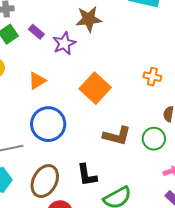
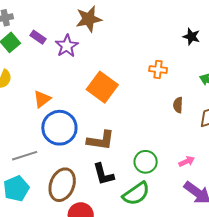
orange triangle: (37, 81) -> (42, 99), moved
brown L-shape: (117, 136) -> (101, 140), moved
green circle: (154, 139) -> (146, 162), moved

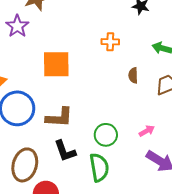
orange square: (102, 87) -> (56, 64), turned -32
green semicircle: (136, 194) -> (99, 167), turned -60

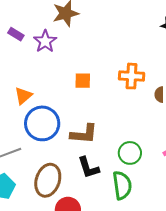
orange cross: (110, 42) -> (132, 76), moved, size x1.4
orange square: (56, 64) -> (83, 81), size x0.6

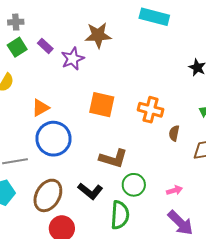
orange square: (83, 81) -> (102, 105), size x1.5
brown L-shape: (84, 134) -> (113, 158), moved
black L-shape: (88, 168) -> (90, 191), turned -45

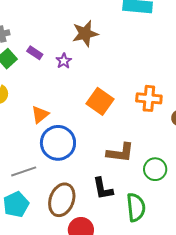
purple star: (73, 59) -> (64, 61), size x0.7
orange square: (102, 105) -> (100, 101), turned 32
green circle: (134, 185) -> (155, 169), moved
black L-shape: (90, 191) -> (103, 189), turned 50

